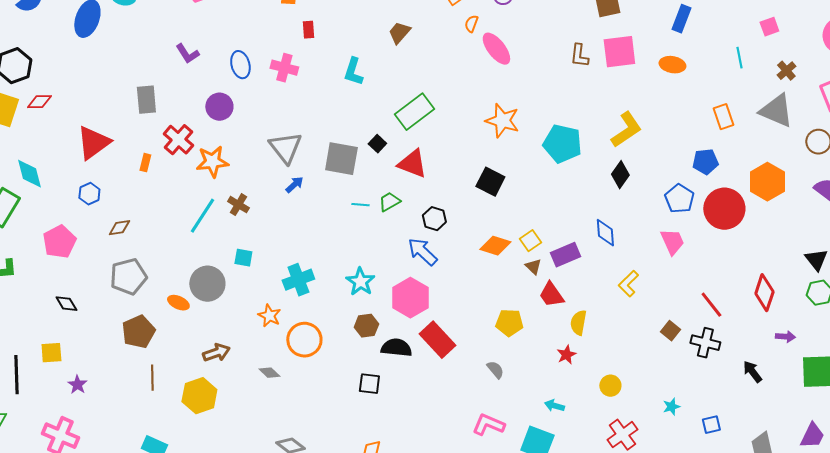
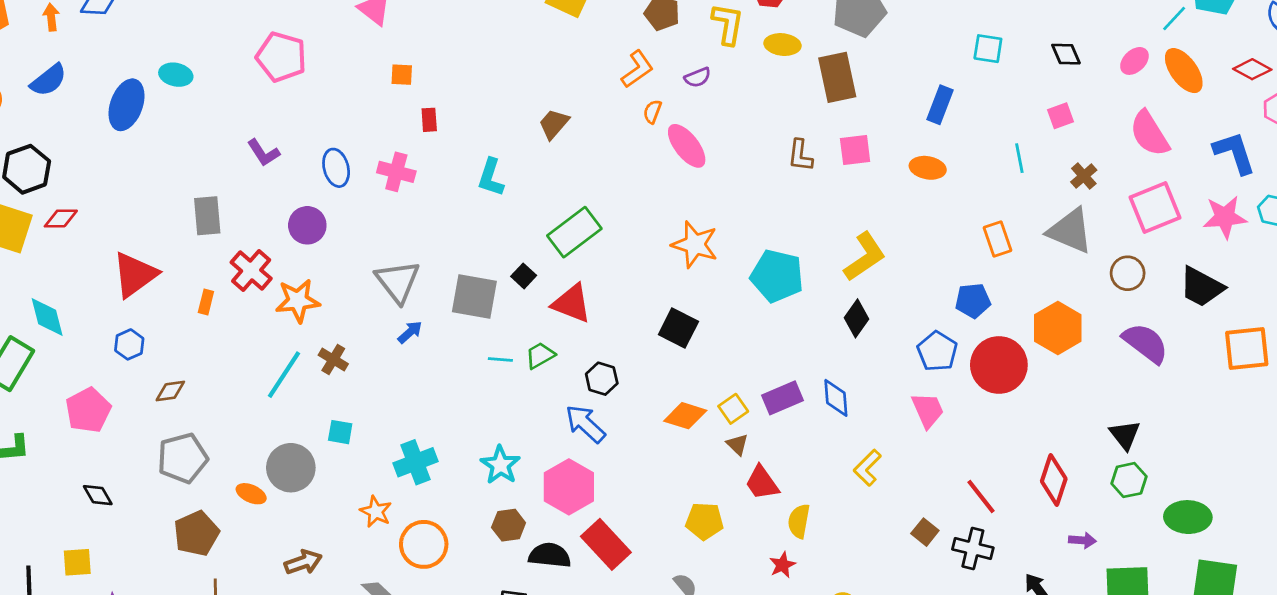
pink square: (619, 52) -> (855, 150), size x0.7
purple rectangle: (565, 255) -> (783, 398), moved

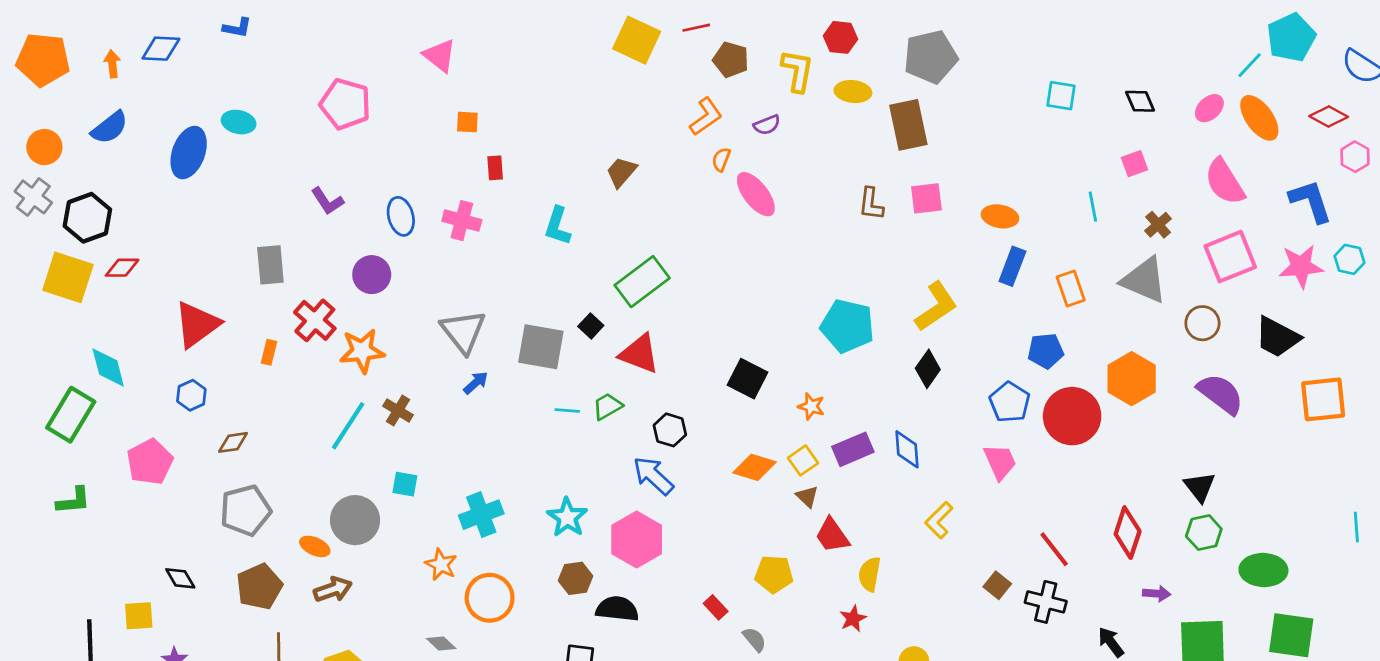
blue rectangle: (940, 105) -> (1012, 266), moved
orange star: (695, 244) -> (811, 406), moved, size x0.6
black diamond: (98, 495) -> (180, 578), moved
red rectangle: (606, 544) -> (716, 607), moved, size x0.5
brown arrow: (303, 562) -> (333, 589), moved

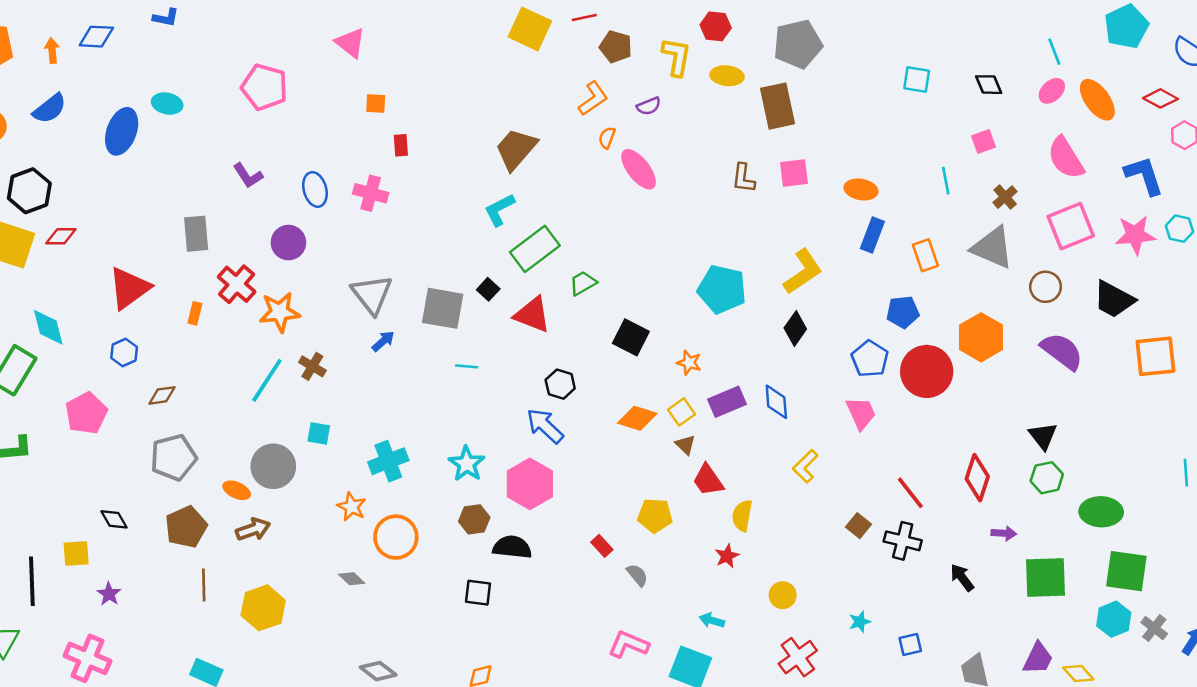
cyan line: (1250, 65) -> (1054, 52), moved, turned -64
brown trapezoid: (621, 172) -> (516, 149), size x1.5
cyan L-shape: (558, 226) -> (500, 210), moved, turned 45
green trapezoid: (607, 406) -> (583, 283), moved

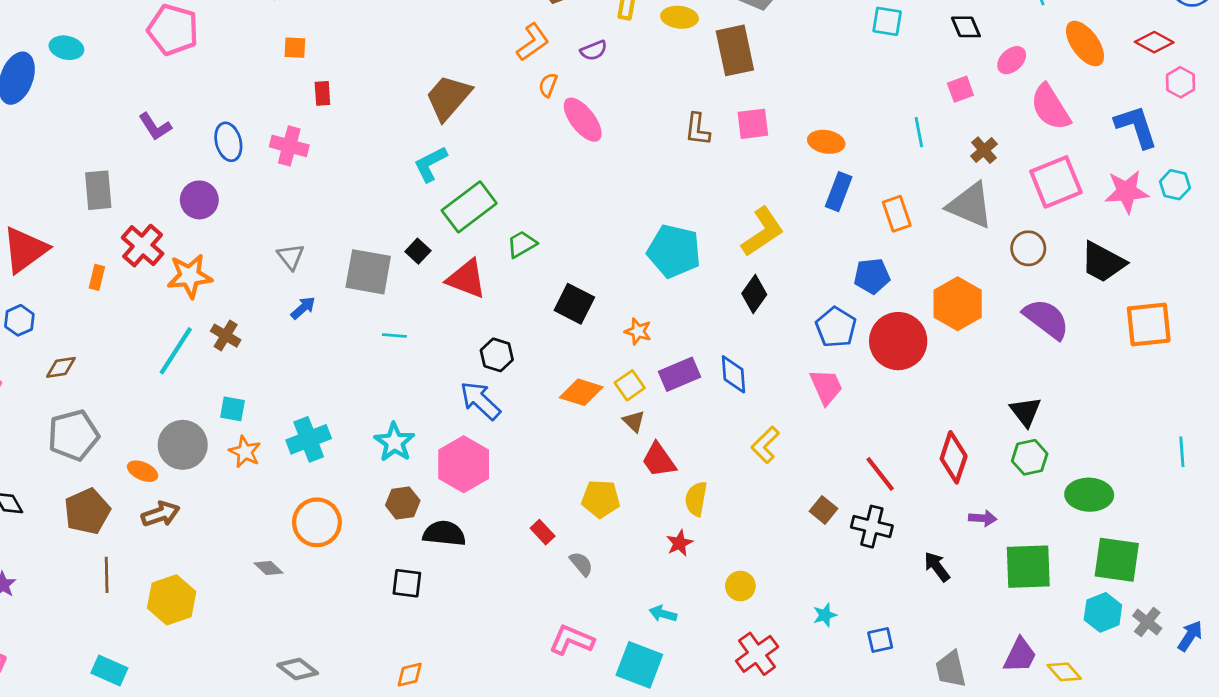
pink ellipse: (1052, 91) -> (1012, 60), moved
gray triangle: (372, 294) -> (291, 257), size x0.6
orange star: (352, 507) -> (245, 452), moved

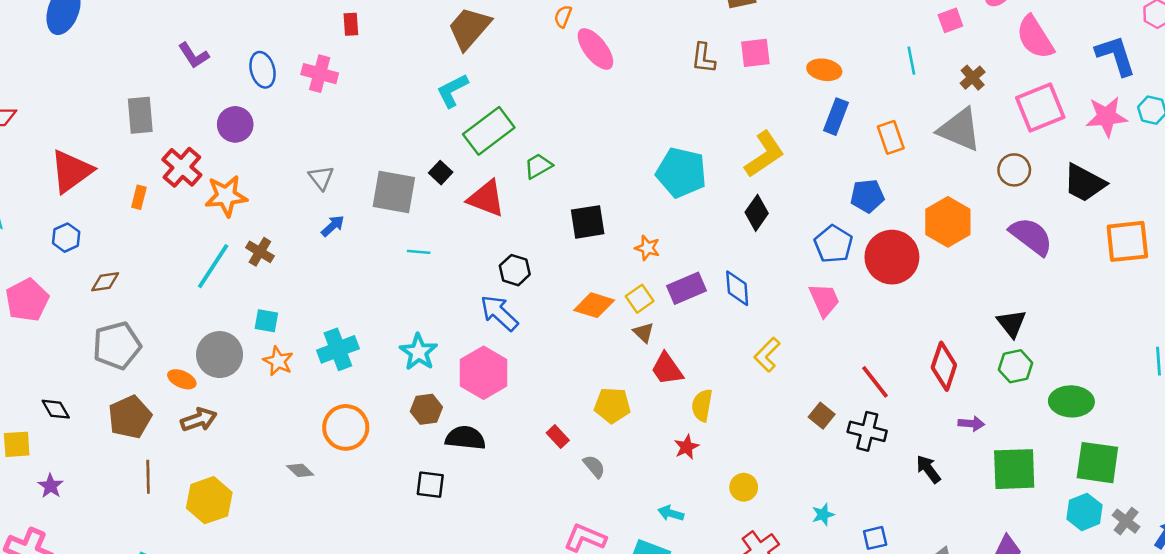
black square: (574, 304) -> (588, 222), turned -36

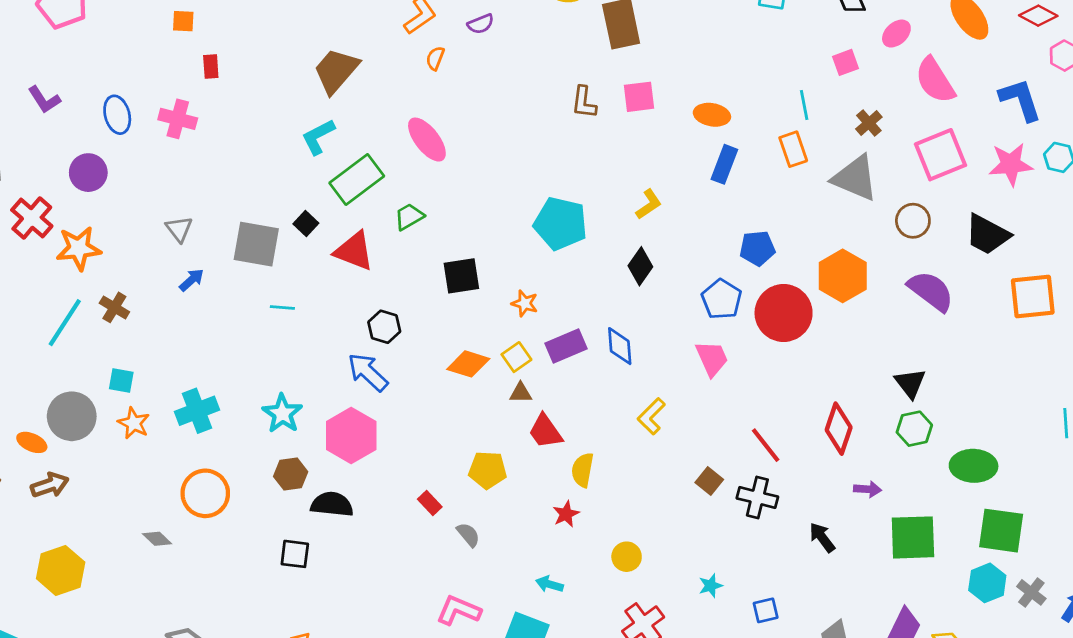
pink ellipse: (595, 49) -> (427, 140), moved
orange rectangle: (891, 137) -> (793, 149), moved
yellow L-shape: (764, 154) -> (649, 204), size x0.6
brown triangle: (644, 332) -> (521, 393), turned -45

